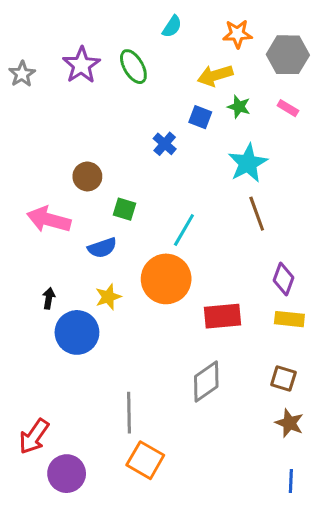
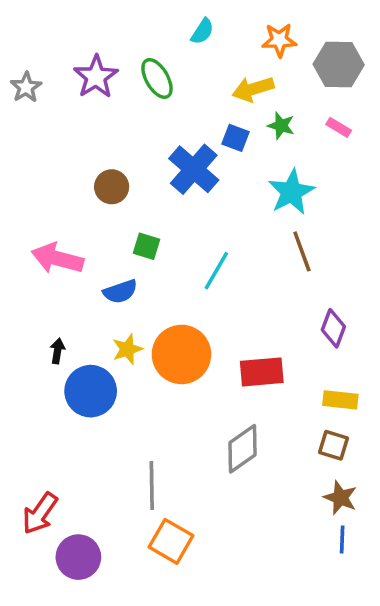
blue cross: (165, 144) -> (194, 169), size x1.8
brown circle: (87, 176) -> (112, 187), moved
orange circle: (166, 279) -> (181, 354), moved
yellow rectangle: (289, 319) -> (340, 400), moved
blue line: (291, 481) -> (342, 540), moved

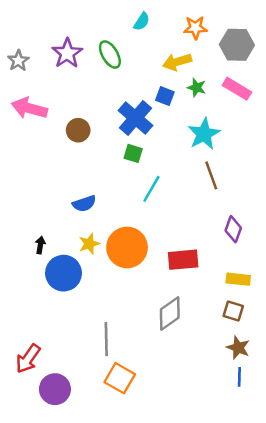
pink rectangle: (339, 127) -> (237, 89), size x1.6
green square: (147, 246) -> (133, 153), moved
pink arrow: (57, 258) -> (29, 108), moved

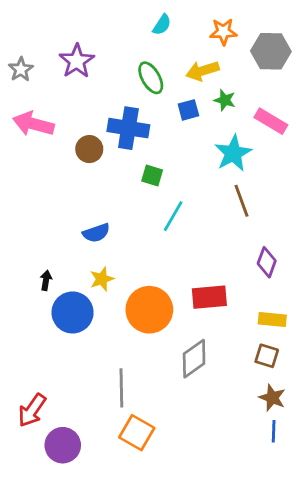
green ellipse: (110, 55) -> (151, 78), moved
pink rectangle: (237, 89) -> (271, 121), moved
blue square: (165, 96) -> (188, 110), turned -36
blue cross: (136, 118) -> (128, 128), moved, turned -32
orange circle: (127, 247) -> (149, 310), moved

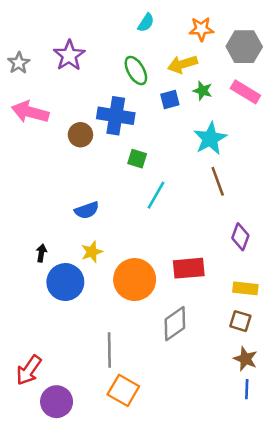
pink rectangle: (271, 121) -> (245, 92), moved

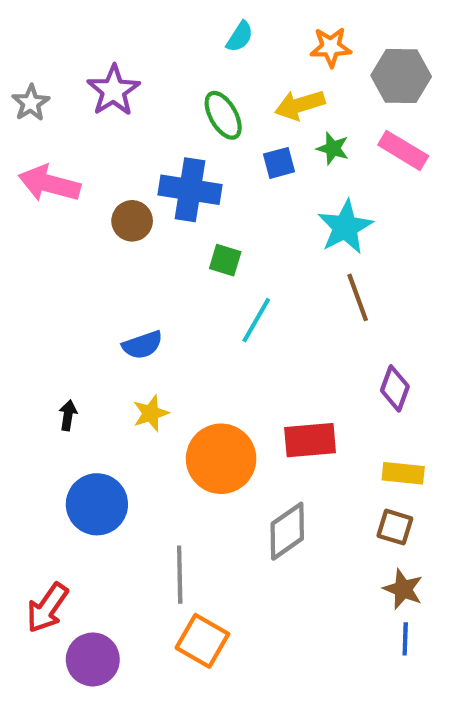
blue circle: (65, 282) -> (97, 504), moved

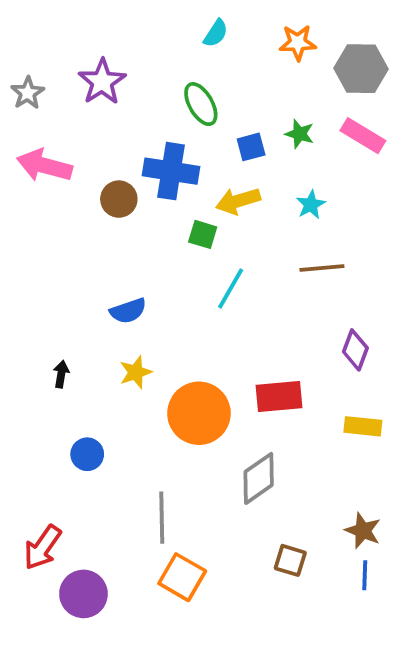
yellow arrow: (300, 105) -> (238, 201), moved
cyan star: (345, 227) -> (311, 205), size x0.6
brown line: (358, 297) -> (322, 268), turned -75
blue circle: (97, 504) -> (87, 454), size x0.6
brown square: (395, 527) -> (290, 560), moved

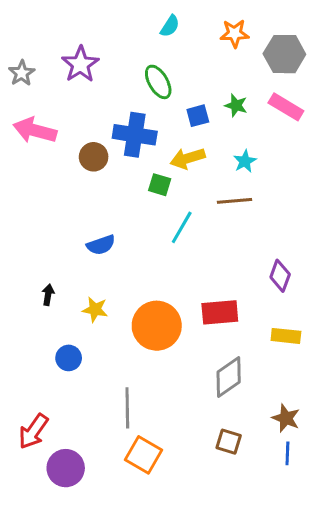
brown line: (322, 268) -> (235, 201), moved
yellow star: (136, 372) -> (95, 310), moved, turned 30
gray diamond: (259, 478) -> (229, 377), moved

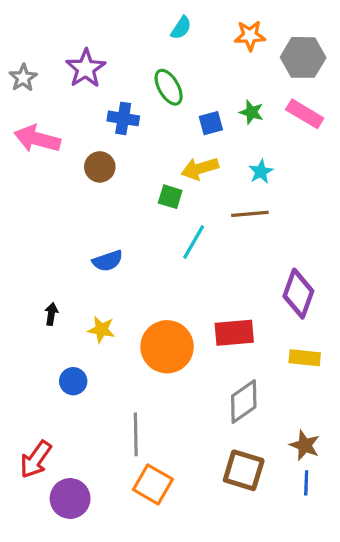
blue cross: (135, 135) -> (123, 118), moved, size x0.7
purple diamond: (280, 276) -> (298, 294), size x1.4
brown square: (229, 442) -> (244, 470), size x1.5

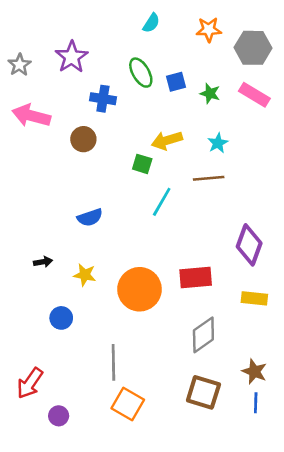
blue square: (211, 123) -> (176, 82), moved
black arrow: (51, 314) -> (43, 262), turned 72
purple circle: (70, 498) -> (59, 416), size x0.6

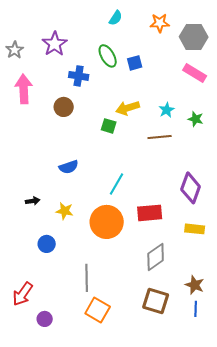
green star: (210, 93) -> (196, 119), moved
pink arrow: (31, 116) -> (24, 89), turned 72
cyan line: (162, 202) -> (117, 184), moved

